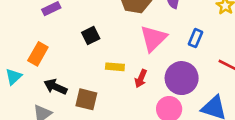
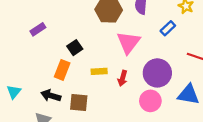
blue rectangle: (195, 38) -> (168, 28), moved, turned 32
orange rectangle: (38, 54) -> (62, 70), moved

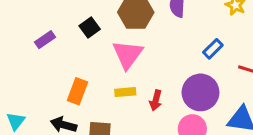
blue rectangle: (168, 28) -> (213, 49), moved
pink triangle: (128, 42) -> (128, 54), moved
black square: (75, 48) -> (90, 27), moved

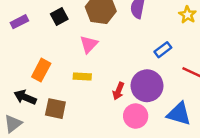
pink triangle: (128, 54) -> (89, 44), size x0.7
red arrow: (156, 100) -> (118, 91), moved

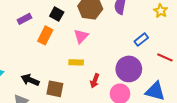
black square: (59, 17) -> (57, 14), turned -32
orange rectangle: (41, 70) -> (45, 35), moved
red arrow: (118, 91) -> (95, 81), moved

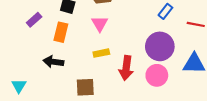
black arrow: (30, 80) -> (53, 62), moved
red arrow: (95, 81) -> (126, 68), size x1.5

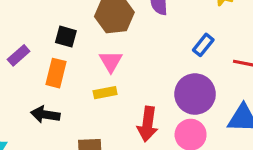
yellow rectangle: (101, 53) -> (105, 93), moved

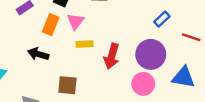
pink triangle: (111, 61) -> (75, 21), moved
red arrow: (148, 124) -> (112, 56), moved

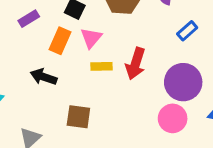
blue rectangle: (162, 19) -> (187, 31), moved
red arrow: (112, 56) -> (135, 64), moved

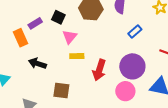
purple rectangle: (29, 19) -> (35, 23), moved
orange rectangle: (60, 41) -> (21, 38), moved, turned -48
red arrow: (135, 64) -> (99, 70), moved

